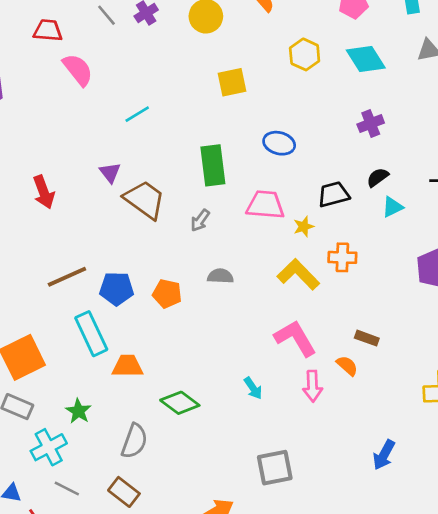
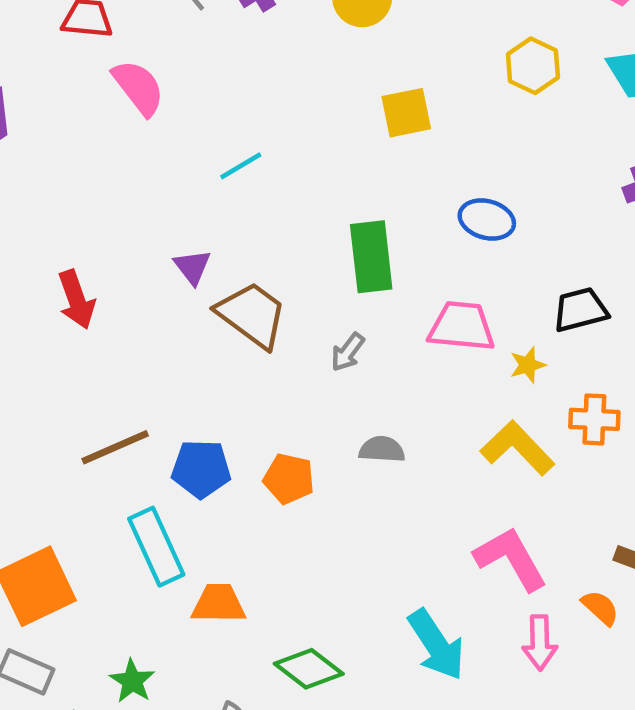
cyan arrow: (253, 388) -> (436, 645), size x1.8

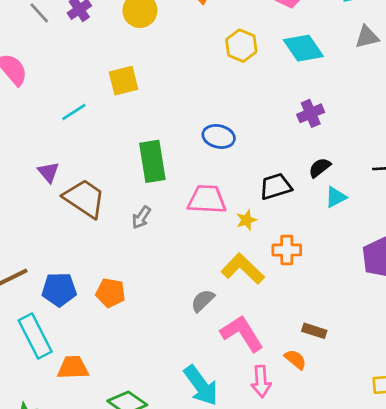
yellow square: (406, 113) -> (123, 81), moved
gray semicircle: (382, 449) -> (203, 301), moved, turned -45

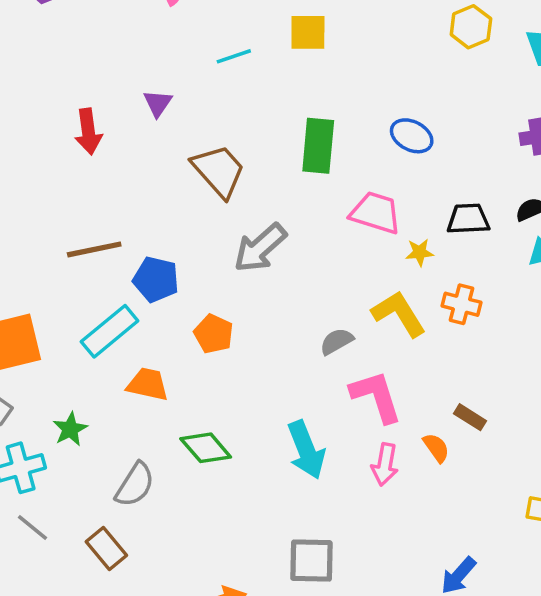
purple triangle: (48, 172) -> (158, 103), moved
gray arrow: (141, 217) -> (260, 248), moved, size x1.8
orange pentagon: (111, 293) -> (214, 334), moved
cyan rectangle: (35, 336) -> (110, 331), turned 63

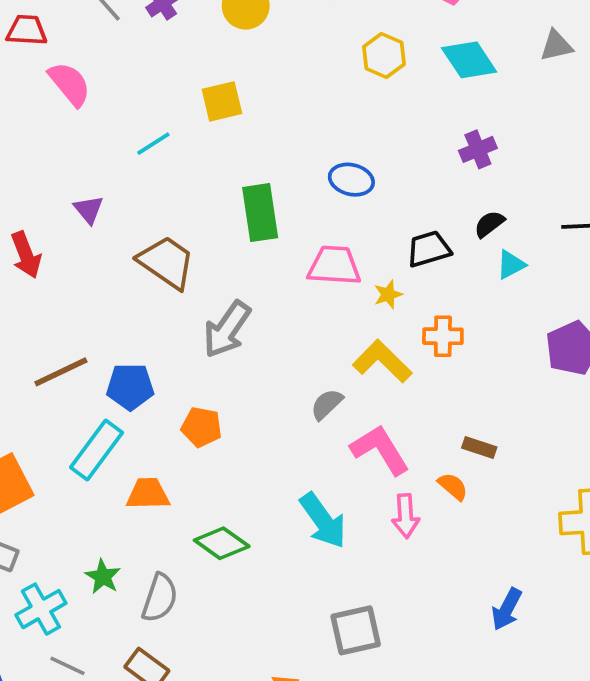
green star: (70, 429) -> (103, 577), moved

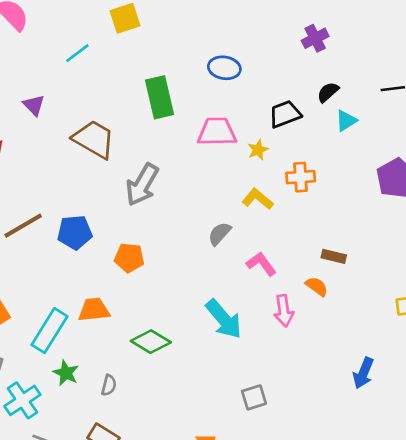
yellow L-shape: (382, 361) -> (258, 199), size x0.7
cyan rectangle: (97, 450) -> (49, 331), moved
pink L-shape: (380, 450) -> (261, 264), size x0.7
gray semicircle: (160, 598) -> (109, 385), size x0.6
gray square: (356, 630) -> (254, 397), size x0.7

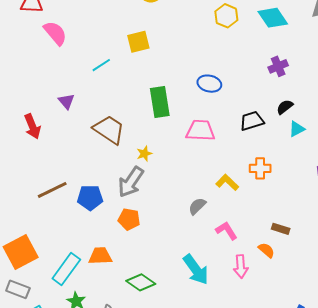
yellow star: (258, 150) -> (144, 154), moved
gray arrow: (142, 185) -> (131, 182), moved

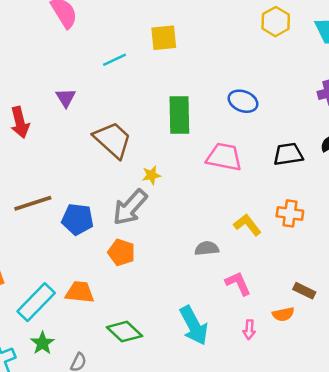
gray semicircle: (197, 206) -> (207, 248), turned 30
orange semicircle: (266, 250) -> (283, 314), turned 120
pink arrow: (241, 266) -> (249, 330), size x0.7

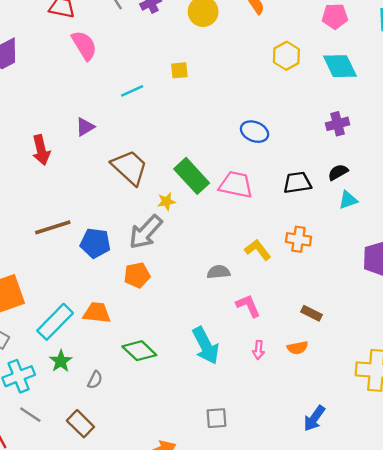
yellow square: (164, 38) -> (179, 70), size x0.7
purple triangle: (66, 98) -> (85, 127), turned 30
green rectangle: (179, 115) -> (192, 176), moved, turned -42
orange pentagon: (121, 252) -> (137, 275), turned -30
orange semicircle: (283, 314) -> (298, 348), moved

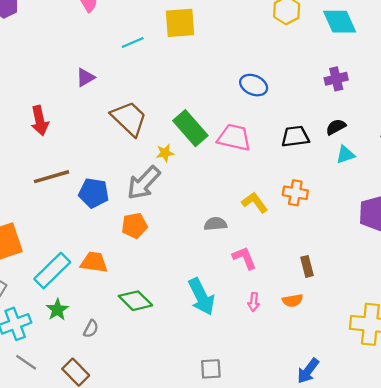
yellow square: (179, 70) -> (180, 23), size x1.8
red arrow: (41, 150) -> (40, 121), moved
brown rectangle: (311, 313) -> (307, 266), turned 48

